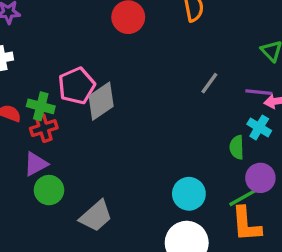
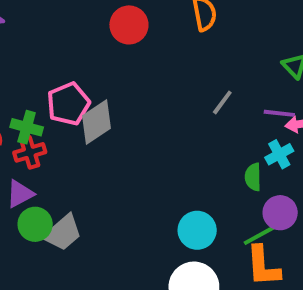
cyan cross: (259, 127) -> (279, 154), turned 30
gray trapezoid: (96, 216) -> (63, 233), moved

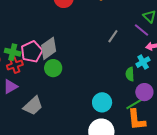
pink pentagon: (68, 104) -> (32, 52), moved
purple line: (279, 113) -> (142, 30), moved, turned 35
green circle: (35, 224) -> (53, 68), moved

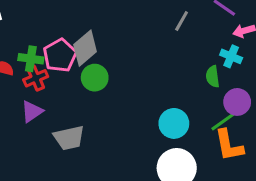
cyan cross: (143, 62) -> (231, 56), turned -32
gray trapezoid: (33, 106) -> (69, 138), turned 35

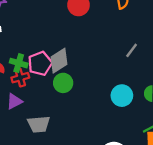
cyan circle: (174, 123) -> (122, 96), moved

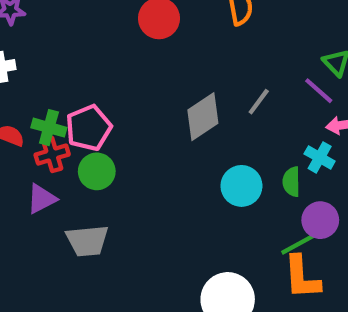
gray diamond: (59, 61) -> (203, 117), moved
green circle: (63, 83) -> (97, 171), moved

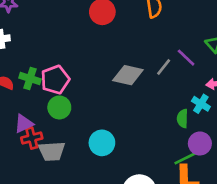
purple line: (319, 91) -> (186, 58), moved
gray diamond: (203, 117) -> (128, 75), turned 44
red cross: (52, 155) -> (32, 138), moved
cyan circle: (241, 186) -> (102, 143), moved

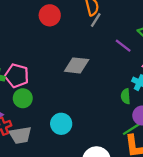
gray line: (164, 67) -> (96, 20), moved
pink pentagon: (55, 80) -> (17, 76), turned -30

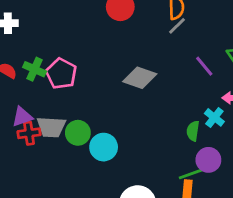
green circle: (23, 98) -> (78, 133), moved
gray trapezoid: (20, 135) -> (51, 127), moved

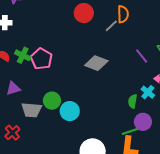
gray line: (177, 26) -> (111, 26), moved
gray trapezoid: (51, 127) -> (32, 110), moved
red cross: (29, 133) -> (12, 133), moved, turned -35

